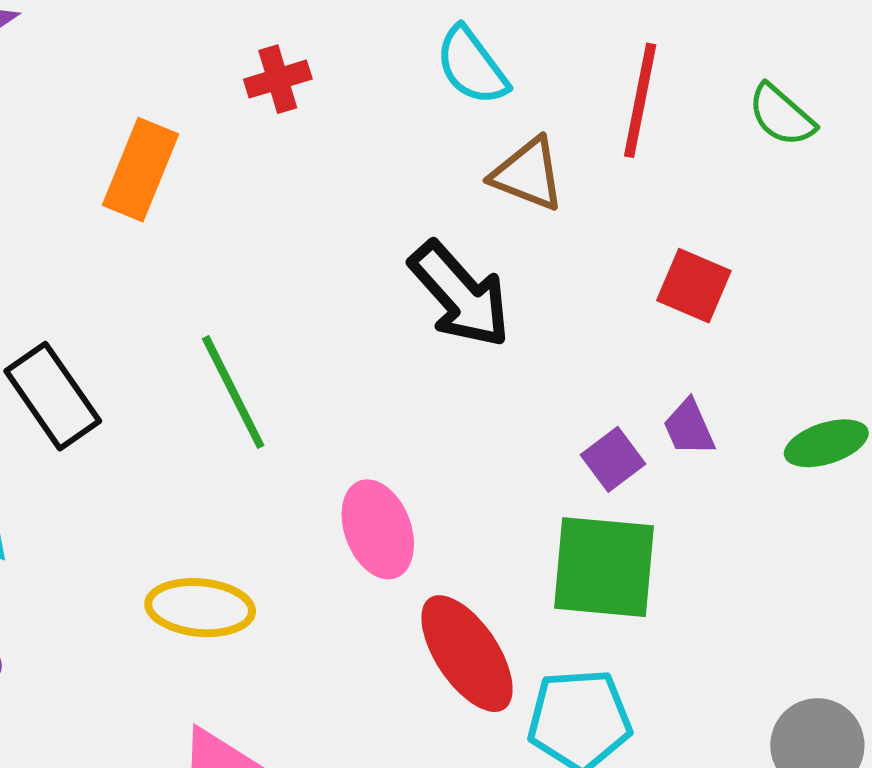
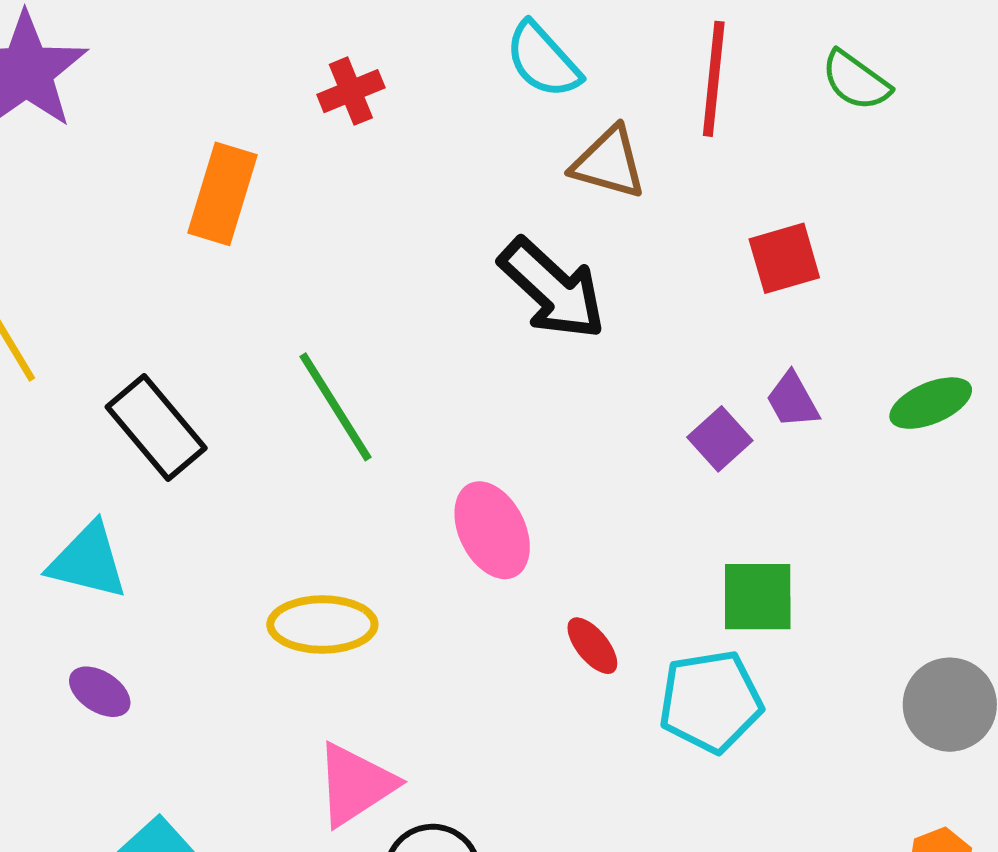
red square: (694, 286) -> (784, 258), turned -34
green square: (604, 567) -> (758, 597), moved, size x0.7
red ellipse: (467, 654) -> (592, 646), size x0.5

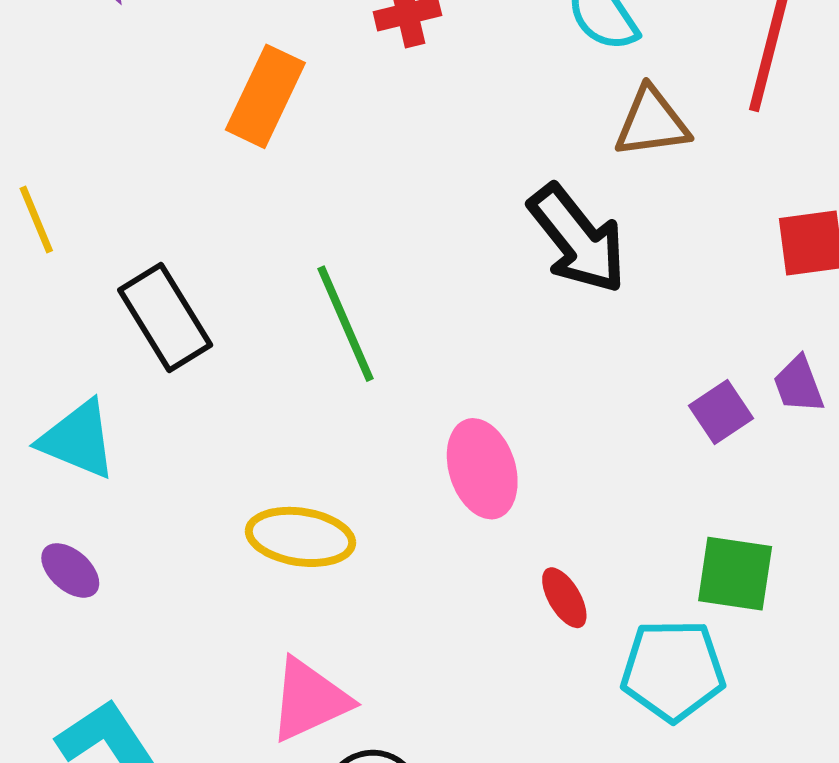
brown triangle: (609, 163) -> (652, 123), turned -32

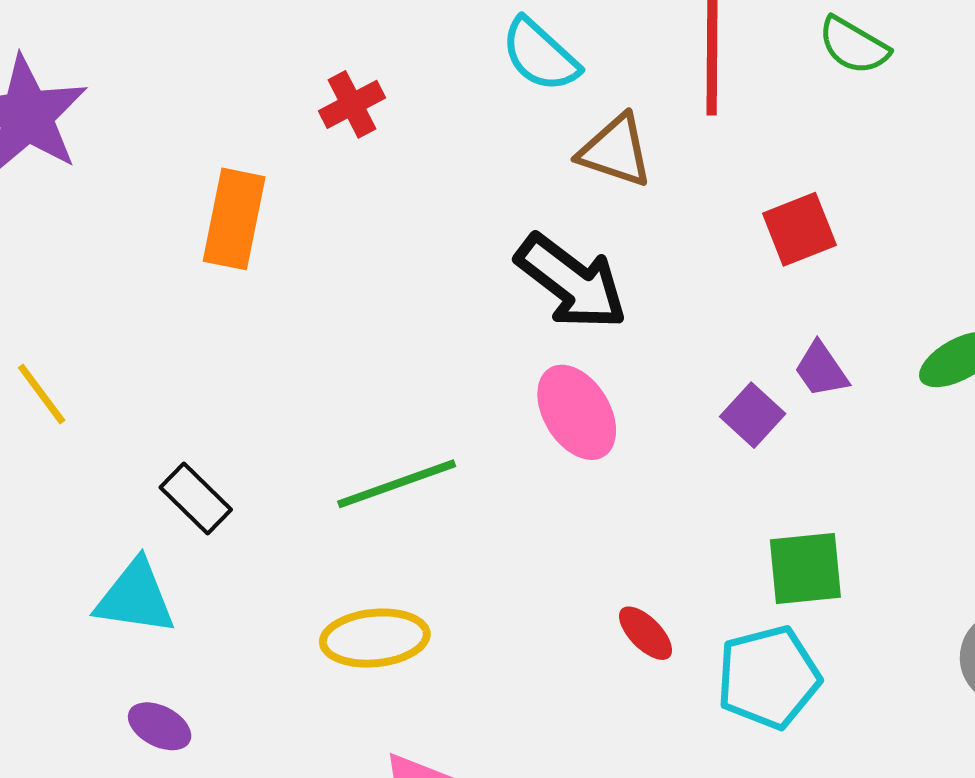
brown triangle: (652, 123) -> (615, 151), turned 40
black rectangle: (165, 317) -> (196, 498), moved, size x0.7
green line: (346, 324) -> (397, 484), moved, turned -72
pink ellipse: (482, 469) -> (577, 412), moved

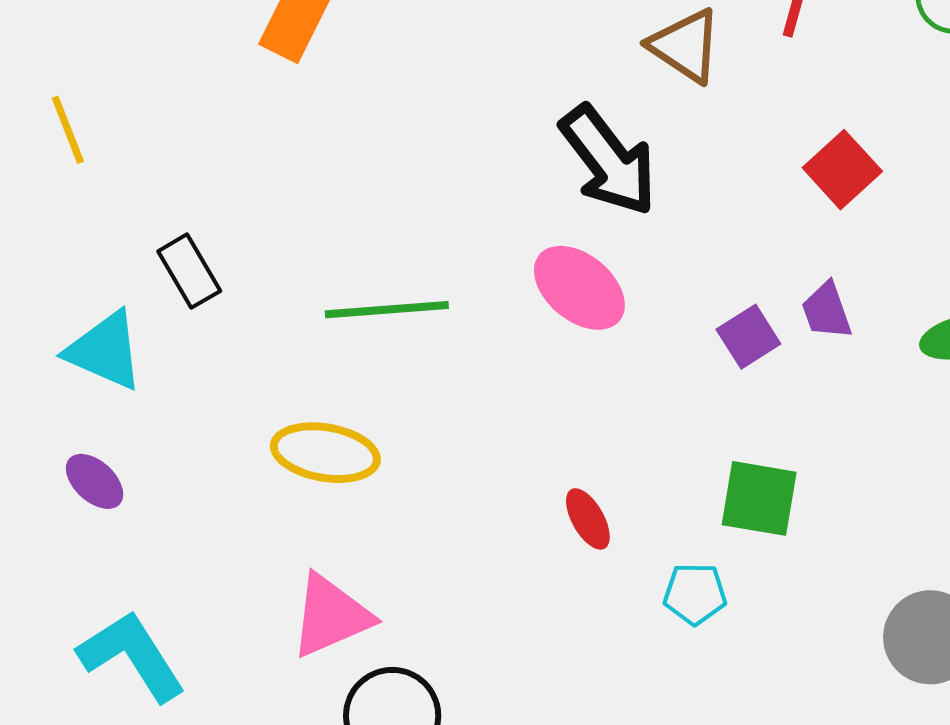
red square: (799, 229) -> (842, 170), turned -36
pink ellipse: (577, 412) -> (579, 288), turned -34
cyan pentagon: (768, 677) -> (695, 594), size x0.6

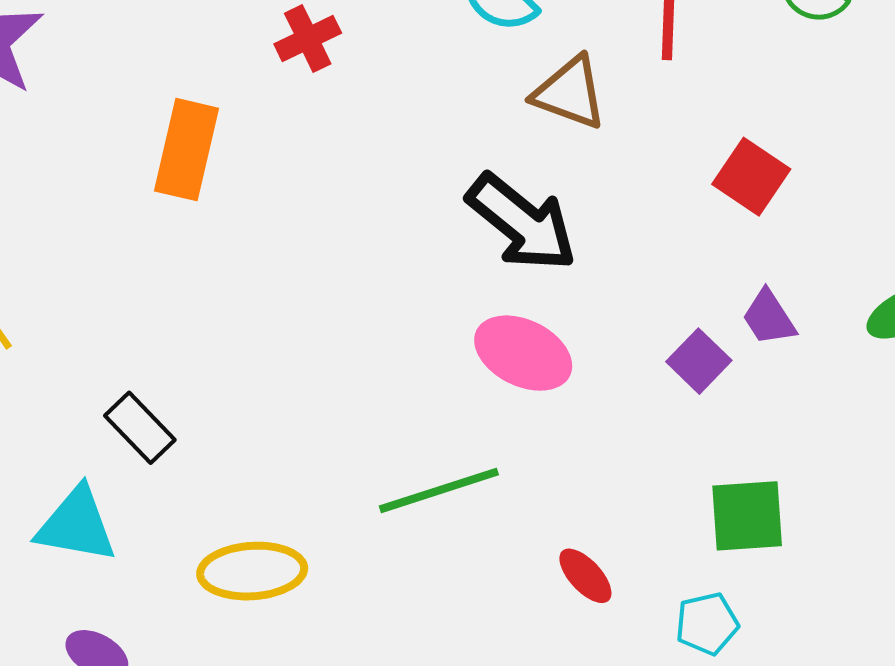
green line: (387, 310) -> (439, 490), moved
yellow ellipse: (325, 453) -> (252, 571), moved

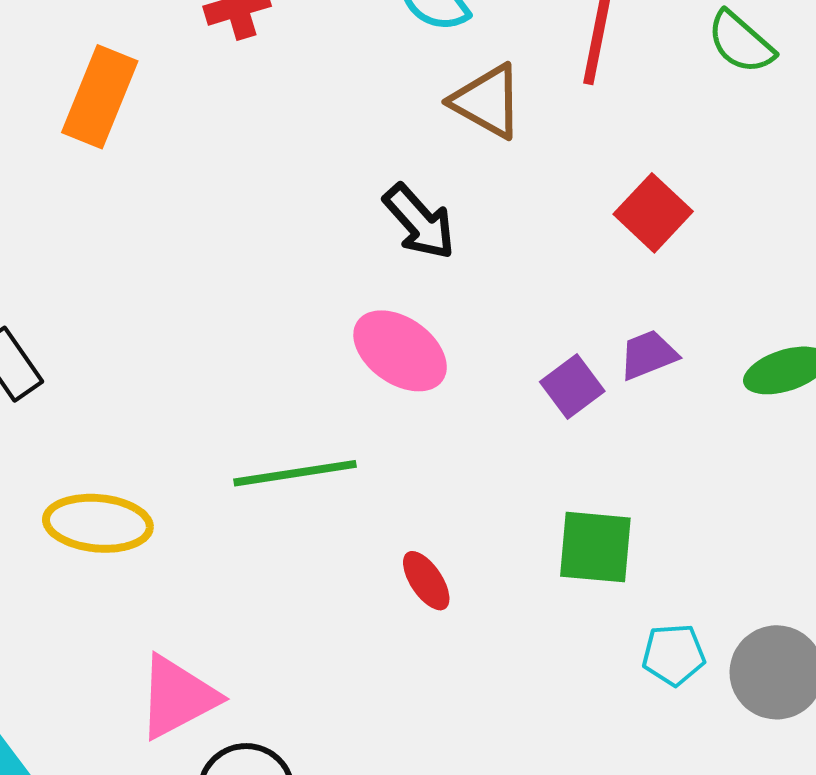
black arrow: (522, 222) -> (419, 222), size x0.7
purple trapezoid: (769, 318) -> (648, 355), turned 92
cyan pentagon: (707, 624) -> (673, 655), moved

